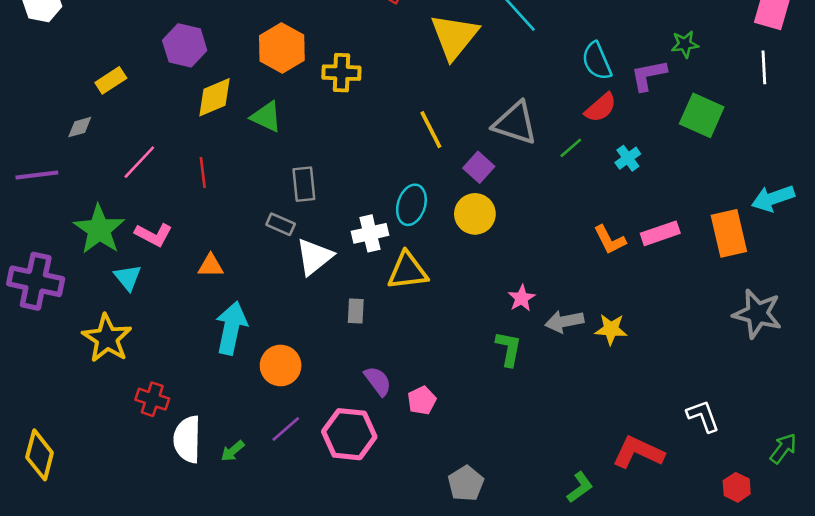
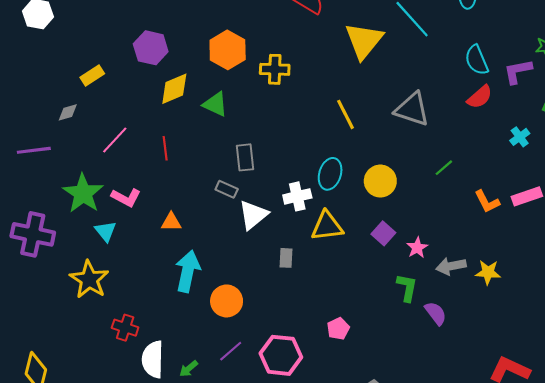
green line: (571, 148) -> (444, 168), moved
cyan cross: (628, 158) -> (520, 137), moved
purple square: (479, 167) -> (383, 233), moved
purple semicircle: (378, 381) -> (436, 313), moved

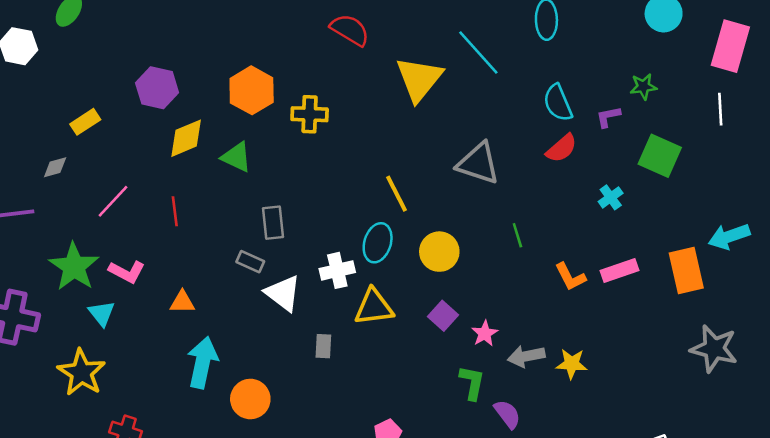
purple L-shape: (518, 71) -> (608, 117), size x0.7
yellow line: (345, 114) -> (396, 194), moved
green line: (444, 168) -> (517, 235), turned -66
white triangle: (253, 215) -> (283, 293), turned -44

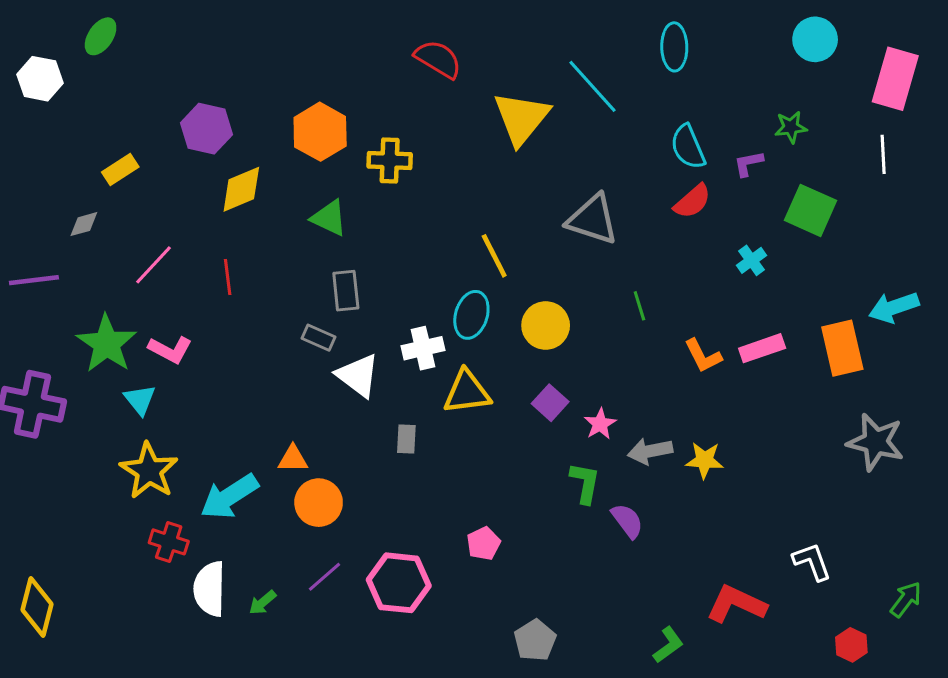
green triangle: (236, 157) -> (329, 218), moved
orange triangle: (182, 302) -> (293, 459), moved
cyan arrow: (202, 362) -> (229, 497), moved, turned -135
yellow star: (81, 373) -> (149, 471), moved

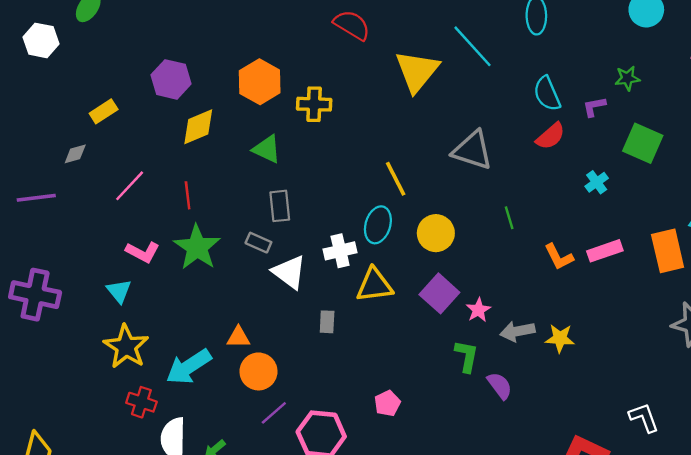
green star: (107, 344) -> (197, 247), moved
purple square: (550, 403) -> (439, 293), size x1.4
purple line: (325, 577) -> (274, 413), moved

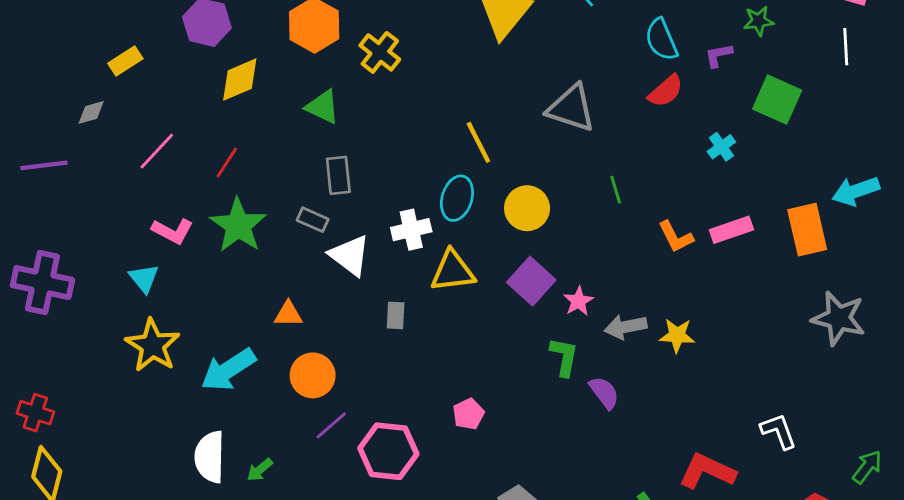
yellow cross: (314, 104) -> (380, 52), turned 36
red line: (188, 195) -> (227, 162), turned 40
orange triangle: (238, 337) -> (288, 314), moved
red cross: (141, 402) -> (35, 413), moved

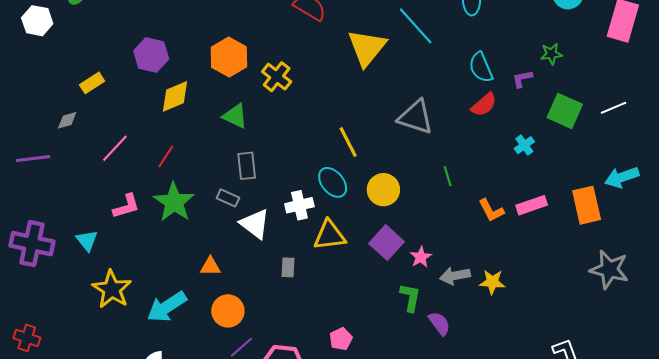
white line: (846, 47) -> (614, 108), moved, turned 70
cyan ellipse: (457, 198) -> (333, 182), turned -56
pink L-shape: (173, 231) -> (126, 206), turned -44
cyan triangle: (144, 278) -> (87, 240), moved

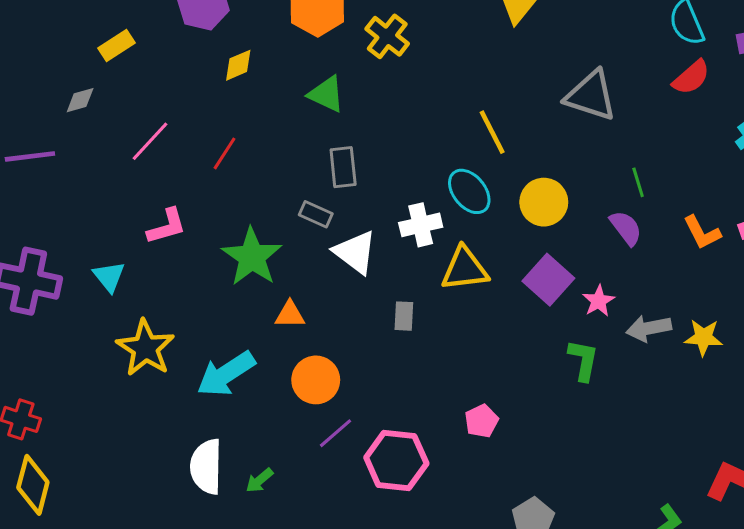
yellow diamond: (175, 96) -> (238, 65), size x0.7
green star: (174, 202) -> (252, 257), moved
purple semicircle: (439, 323) -> (626, 228), moved

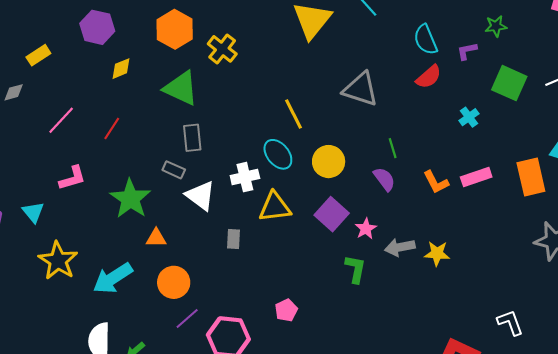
green triangle: (326, 94) -> (181, 88), size x1.4

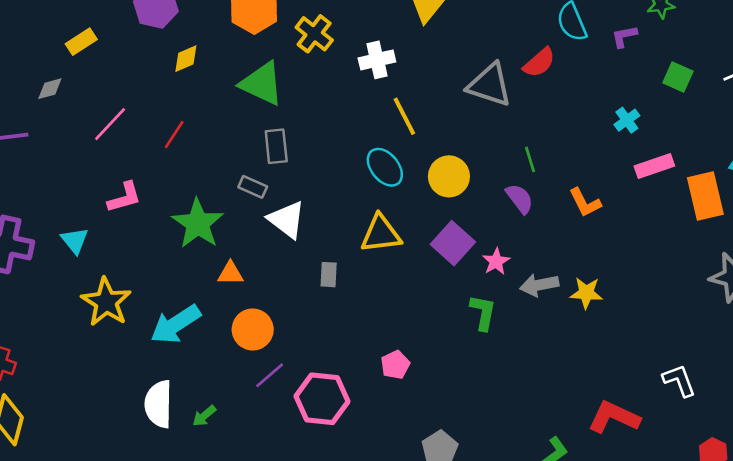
red semicircle: (429, 77) -> (539, 63), moved
green square: (509, 83) -> (678, 77), size x0.7
white cross: (245, 177) -> (377, 60), moved
pink rectangle: (476, 177) -> (654, 166), moved

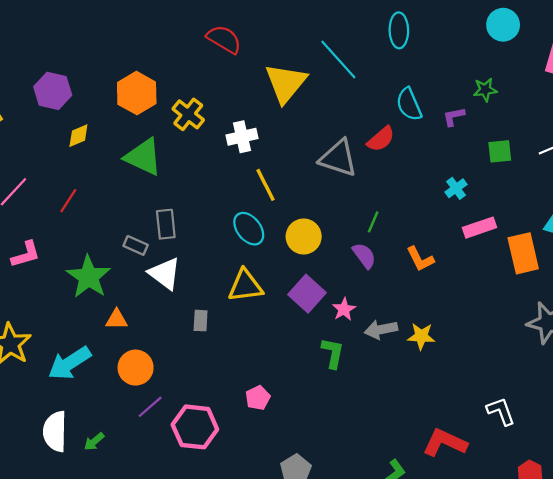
green square: (678, 77) -> (500, 151), turned -30
gray rectangle: (276, 146) -> (166, 224), moved
green line: (530, 159) -> (373, 222), turned 40

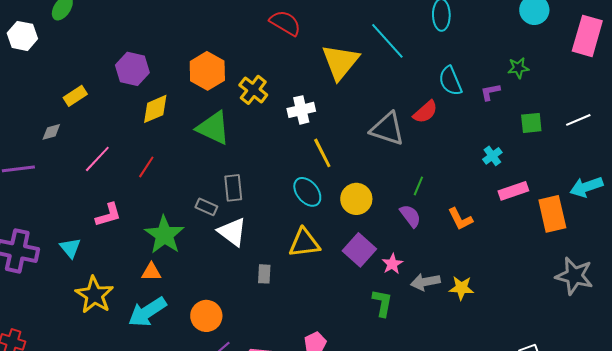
yellow diamond: (78, 136) -> (155, 109), size x1.4
orange triangle: (117, 319) -> (151, 272), moved

